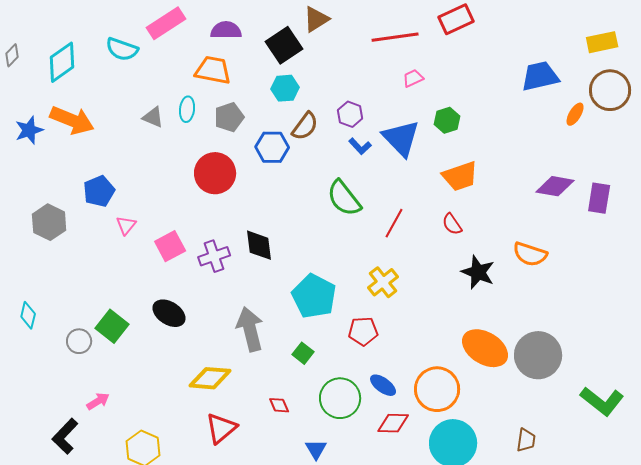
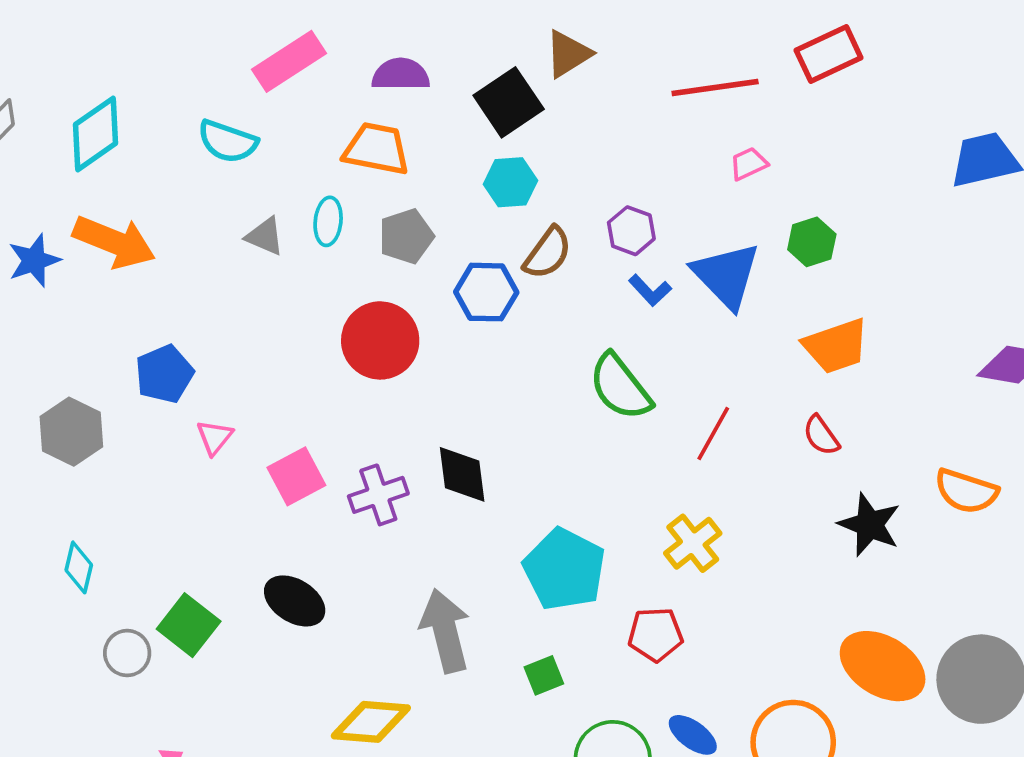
cyan semicircle: (122, 49) -> (228, 141), moved
cyan diamond: (28, 315) -> (79, 567), moved
green square: (303, 353) -> (544, 675), turned 30

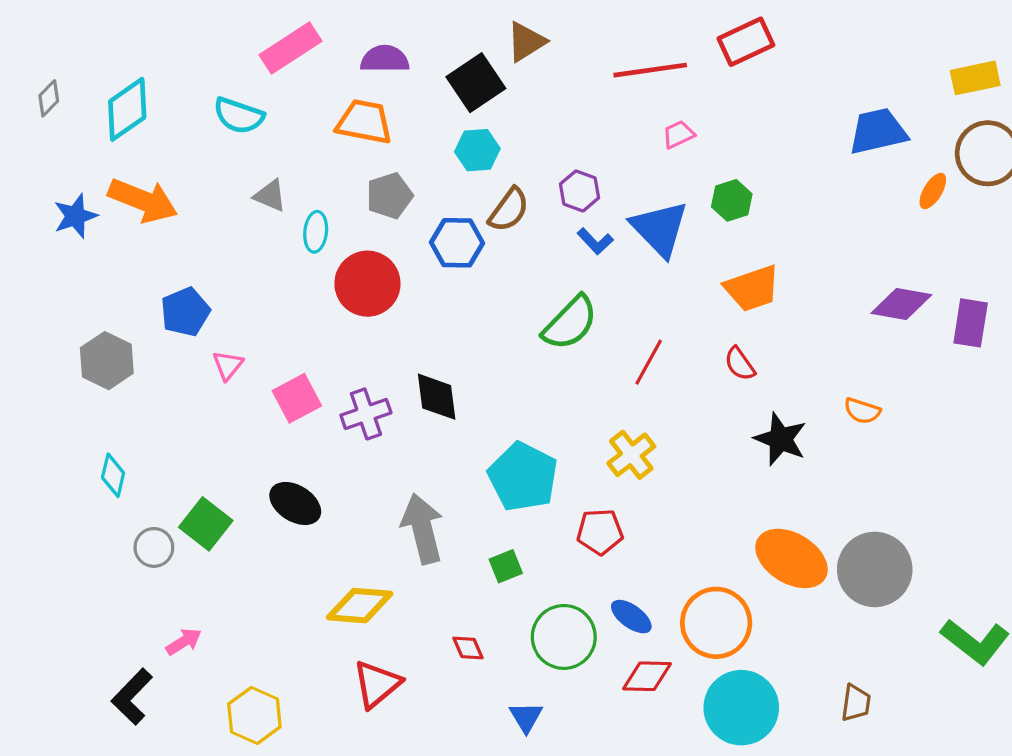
cyan ellipse: (328, 221) -> (316, 232), moved
green semicircle: (620, 387) -> (570, 323), turned -98
orange semicircle: (966, 491) -> (862, 411), size x0.7

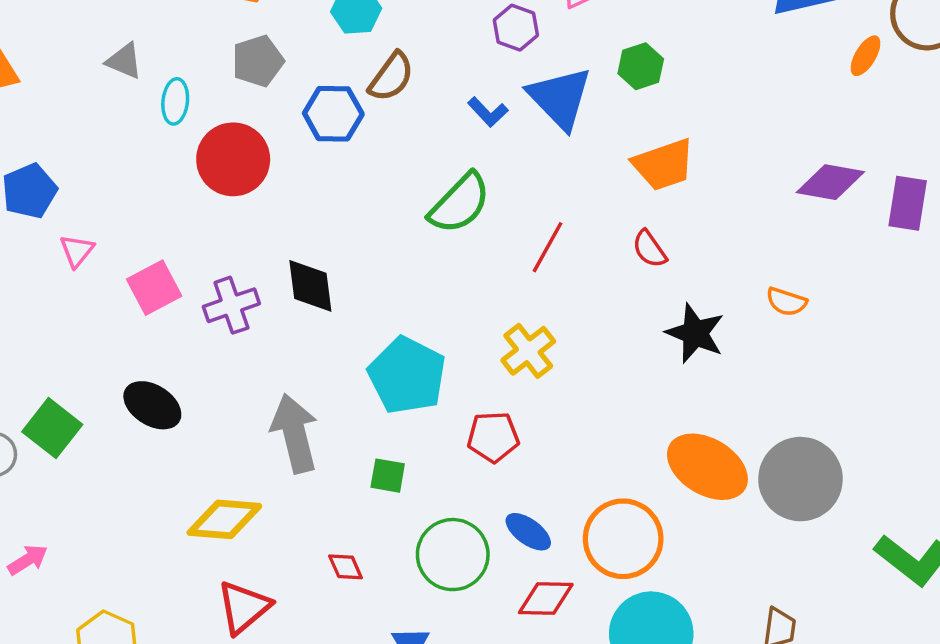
purple hexagon: (579, 191) -> (516, 28), moved
green square: (506, 566) -> (388, 476), turned 32

